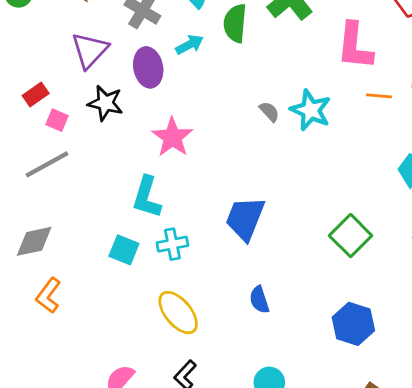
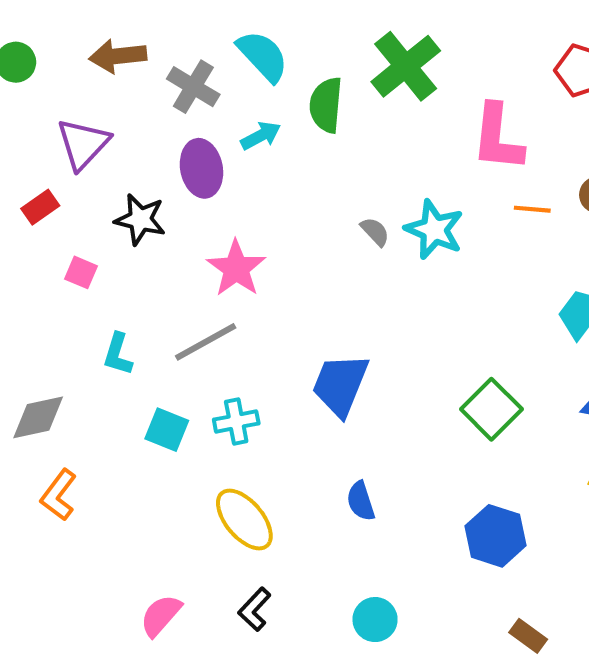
purple triangle: (90, 50) -> (83, 144), moved
pink square: (57, 120) -> (81, 272), moved
gray line: (47, 164) -> (206, 342), moved
cyan L-shape: (147, 197) -> (118, 354), moved, size x0.7

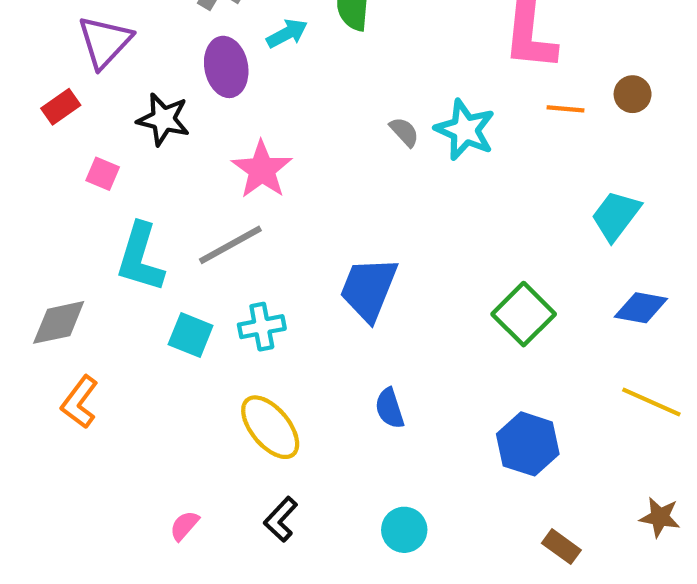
cyan L-shape: (118, 354) -> (140, 258), size x1.6
pink semicircle: (161, 615) -> (184, 526), size x0.7

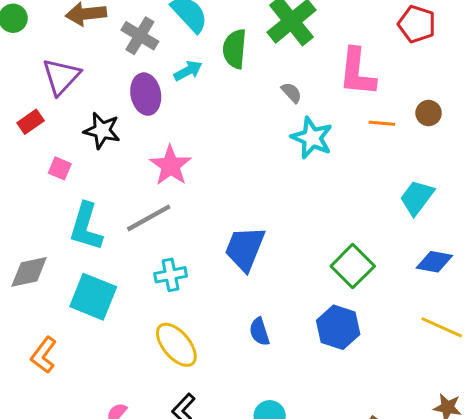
gray semicircle: (404, 132) -> (292, 93), moved
cyan square: (191, 335) -> (93, 297), moved, size x1.5
orange L-shape: (80, 402) -> (44, 355), moved
blue hexagon: (528, 444) -> (338, 327), moved

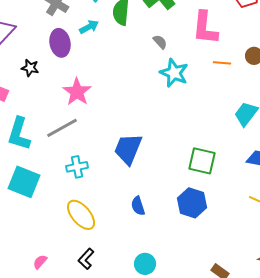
black star: (102, 131) -> (30, 68), size x0.7
green square: (353, 266) -> (202, 161), turned -32

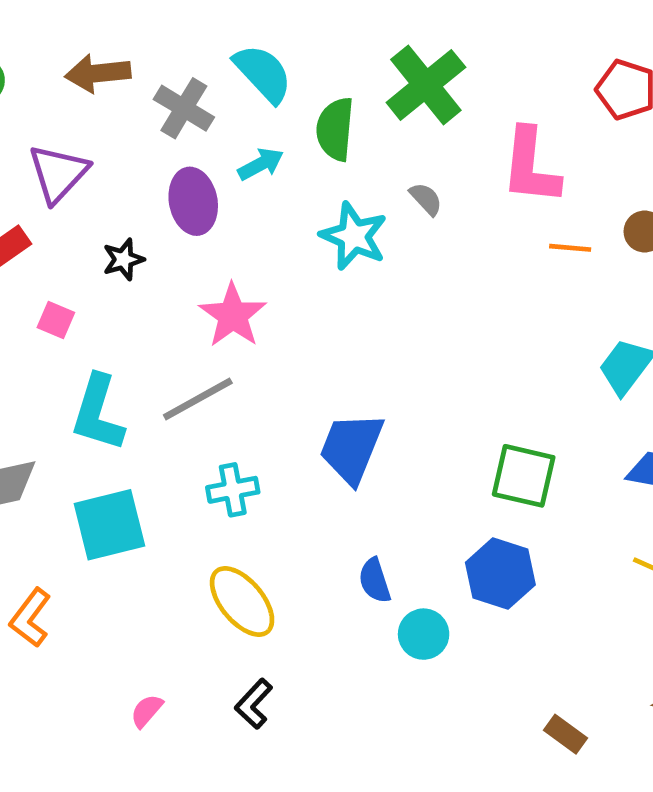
black star: (30, 68) -> (123, 259), turned -30
cyan star: (174, 73) -> (354, 236), moved
cyan square: (24, 182) -> (109, 525), turned -36
cyan circle: (145, 264) -> (424, 634), moved

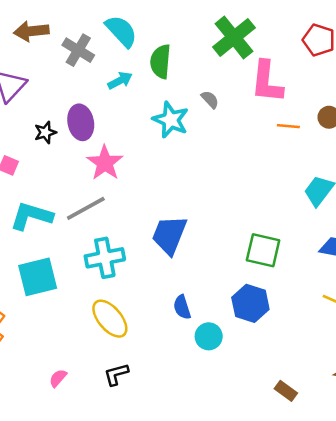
green cross: (426, 85) -> (234, 37), moved
purple ellipse: (193, 201) -> (81, 122), moved
cyan L-shape: (98, 413) -> (31, 216), turned 90
cyan cross: (233, 490) -> (105, 258), size x1.4
black L-shape: (254, 704) -> (116, 374), turned 32

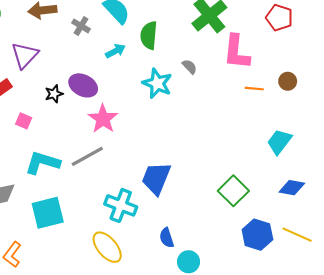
gray cross: (78, 50) -> (81, 26), size x0.7
purple ellipse: (81, 122) -> (83, 85), turned -52
green square: (263, 250) -> (233, 191), turned 32
cyan cross: (105, 258) -> (121, 205), moved, turned 32
blue hexagon: (250, 303) -> (257, 235), moved

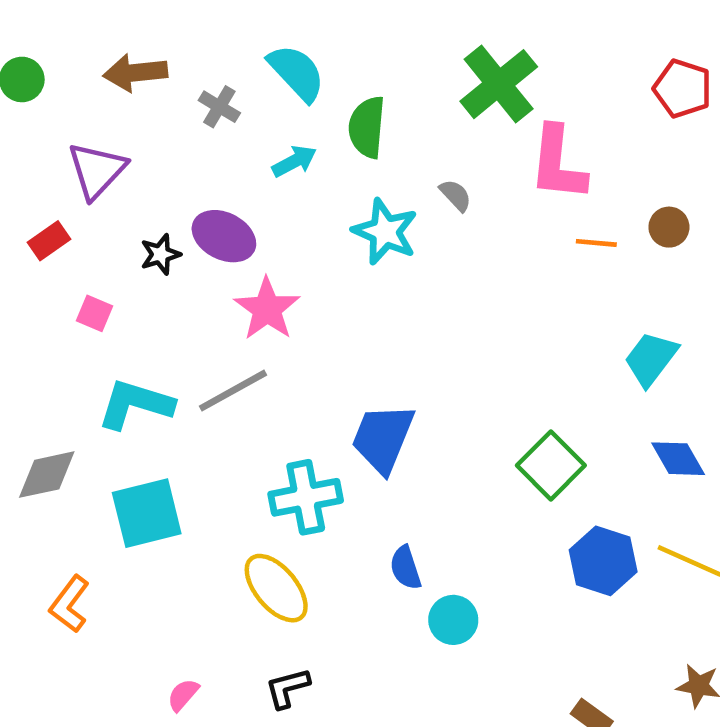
red pentagon: (279, 18) -> (683, 89), moved
blue diamond: (292, 188) -> (678, 459), turned 50
cyan cross: (121, 205) -> (306, 497), turned -32

